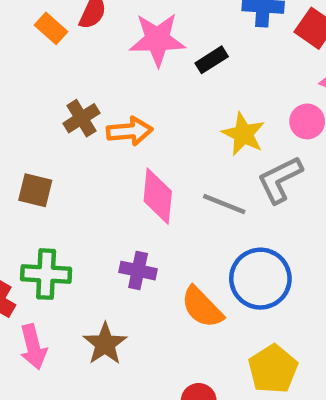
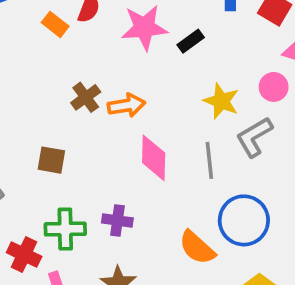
gray line: (224, 204) -> (209, 160), turned 66
purple cross: (138, 271) -> (117, 220), moved

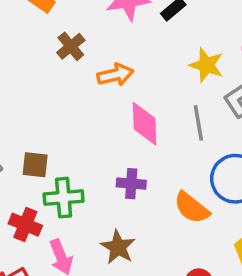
brown cross: (86, 97) -> (71, 46), moved
brown square: (51, 160) -> (35, 165), moved
purple cross: (117, 220) -> (131, 184), moved

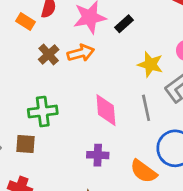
orange arrow: (115, 75) -> (81, 53), moved
green cross: (64, 198) -> (43, 111), moved

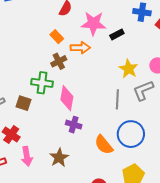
orange rectangle: (26, 22) -> (57, 37), moved
brown cross: (49, 54) -> (59, 61), moved
pink diamond: (106, 110) -> (67, 98), moved

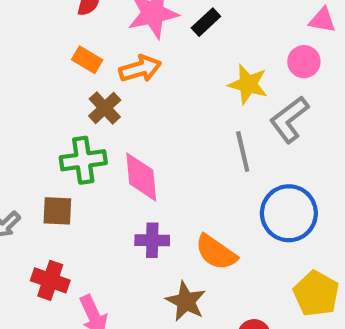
purple cross: (74, 125) -> (152, 240), moved
orange semicircle: (104, 145) -> (216, 252), moved
brown star: (59, 158) -> (186, 301), moved

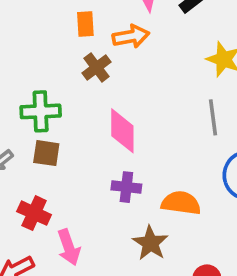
orange rectangle: (87, 60) -> (85, 24), turned 50
green cross: (83, 160) -> (41, 111), moved
orange semicircle: (216, 252) -> (181, 203), turned 147

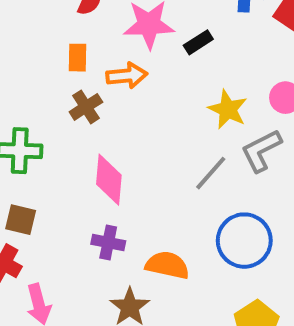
gray line: (213, 117) -> (211, 173), turned 44
brown square: (46, 153) -> (21, 220), moved

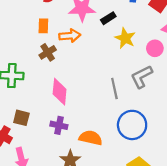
yellow star: (228, 109) -> (125, 38), moved
gray line: (211, 173) -> (114, 89), turned -54
brown square: (21, 220) -> (21, 118), moved

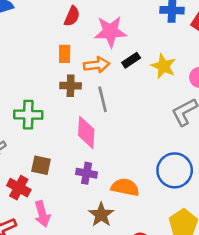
black rectangle: (108, 18) -> (131, 60), moved
brown cross: (48, 52) -> (71, 86), turned 35
gray line: (114, 89) -> (103, 99), moved

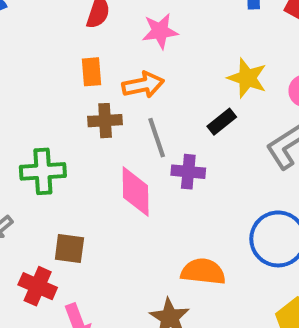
pink star: (110, 32) -> (160, 31), size x0.7
black rectangle: (131, 60) -> (222, 122), moved
purple cross: (87, 173) -> (188, 172), moved

